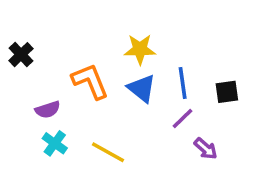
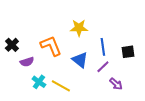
black cross: (21, 55) -> (12, 45), moved
blue triangle: (142, 88) -> (80, 60), moved
cyan cross: (55, 143) -> (39, 82), moved

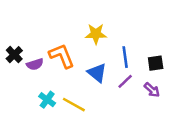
purple semicircle: (27, 62) -> (35, 64), moved
purple arrow: (116, 84) -> (152, 90), moved

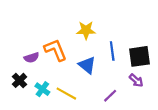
black cross: (14, 55) -> (20, 80), moved
black square: (156, 63) -> (139, 56), size x1.5
purple line: (125, 81) -> (110, 96), moved

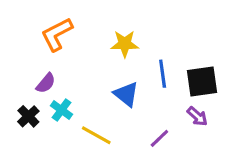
orange L-shape: (55, 50) -> (57, 34), moved, turned -95
purple semicircle: (32, 58) -> (46, 83), turned -32
cyan cross: (42, 89) -> (62, 110), moved

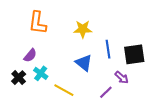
orange L-shape: (57, 34) -> (38, 23), turned -55
purple arrow: (197, 116) -> (122, 78), moved

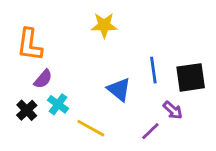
orange L-shape: (38, 23) -> (30, 45), moved
yellow star: (83, 29) -> (104, 25), moved

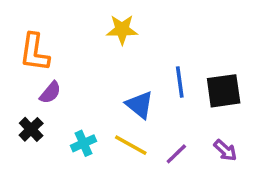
cyan cross: (58, 104) -> (84, 143), moved, turned 30
purple arrow: (173, 110) -> (225, 150), moved
yellow line: (91, 128) -> (131, 145), moved

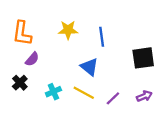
yellow star: (122, 30) -> (68, 30), moved
blue line: (180, 82) -> (102, 37), moved
purple arrow: (225, 150) -> (144, 96), turned -64

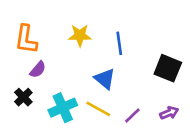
black square: (143, 58) -> (168, 68), turned 30
cyan cross: (53, 92) -> (63, 108), size x1.5

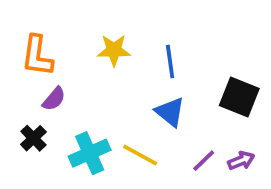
blue triangle: (105, 79) -> (170, 112), moved
purple line: (132, 116) -> (204, 161), moved

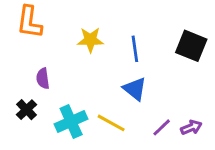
orange L-shape: (37, 56) -> (30, 22), moved
black square: (239, 97) -> (191, 46), moved
purple semicircle: (54, 99) -> (43, 78), turned 132

